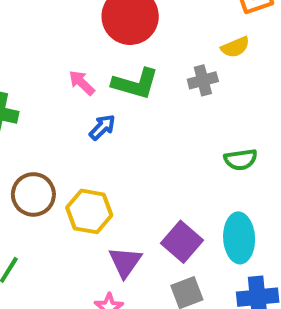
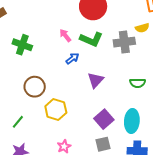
gray cross: (203, 80) -> (124, 42), size x1.5
yellow hexagon: (89, 211) -> (56, 110), moved
purple triangle: (125, 262) -> (96, 80), moved

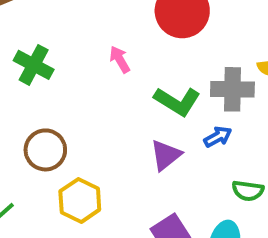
green L-shape: (91, 39) -> (177, 101), moved
blue arrow: (72, 58) -> (218, 137), moved
green semicircle: (138, 83) -> (248, 191), moved

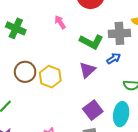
yellow hexagon: (80, 200) -> (50, 77), moved

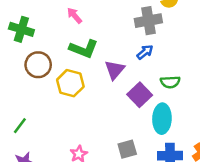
green L-shape: (91, 42) -> (84, 49), moved
brown circle: (25, 72) -> (38, 65), moved
purple square: (93, 110) -> (140, 95), moved

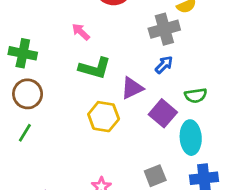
brown circle: (38, 65) -> (28, 94), moved
purple triangle: (115, 70) -> (132, 88), turned 30
yellow hexagon: (70, 83) -> (104, 117), moved
green line: (20, 126) -> (25, 133), moved

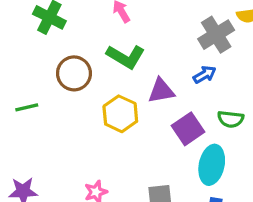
gray cross: (164, 29) -> (216, 35), turned -32
brown circle: (28, 94) -> (74, 73), moved
green line: (25, 133) -> (27, 107), turned 30

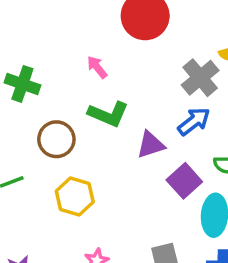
blue arrow: (205, 75) -> (194, 121), size x1.4
yellow hexagon: (120, 114) -> (75, 196), moved

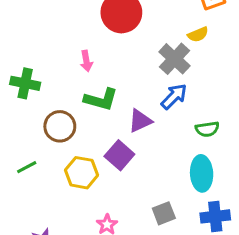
pink arrow: (97, 67) -> (86, 61), turned -144
purple square: (184, 181) -> (119, 155), moved

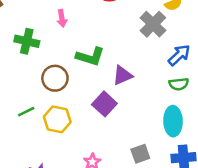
pink arrow: (86, 61) -> (62, 18), moved
blue arrow: (174, 96) -> (179, 55), moved
yellow hexagon: (81, 173) -> (57, 119), moved

